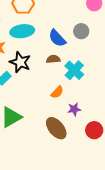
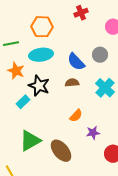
cyan cross: (74, 70) -> (105, 88), moved
brown ellipse: (56, 128) -> (61, 151), moved

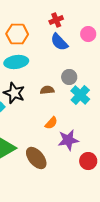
gray circle: (100, 55) -> (69, 77), moved
blue semicircle: (76, 62) -> (59, 42), moved
purple star: (93, 133) -> (68, 140), size x1.5

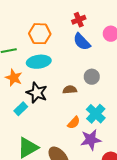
cyan cross: (80, 95) -> (96, 114), moved

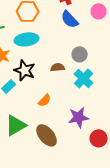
cyan cross: (96, 114) -> (84, 78), moved
orange semicircle: (74, 123) -> (45, 100), moved

